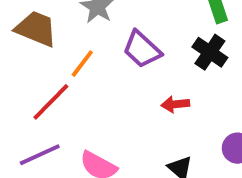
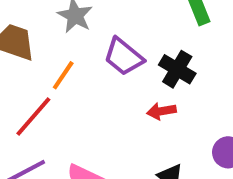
black cross: (210, 52) -> (177, 69), moved

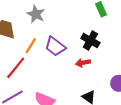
purple trapezoid: (124, 57) -> (55, 46), moved

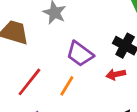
orange line: (31, 46) -> (67, 86), moved

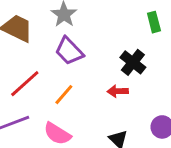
purple trapezoid: (80, 54) -> (69, 51), moved

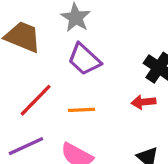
orange line: (64, 95) -> (82, 110), turned 50

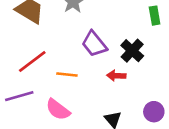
purple trapezoid: (84, 59) -> (94, 44), moved

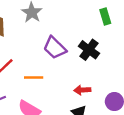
red arrow: (116, 76) -> (82, 90), moved

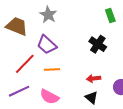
purple trapezoid: (55, 48) -> (47, 45), moved

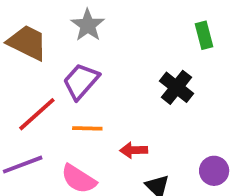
purple trapezoid: (47, 45) -> (81, 81), turned 85
red arrow: (94, 78) -> (134, 150), moved

